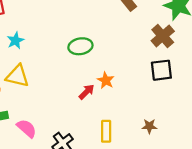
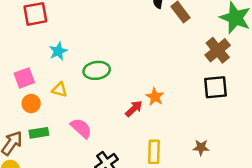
green ellipse: (80, 46) -> (97, 70), moved
yellow triangle: (17, 76) -> (60, 90), size x0.6
pink semicircle: (27, 128) -> (81, 128), moved

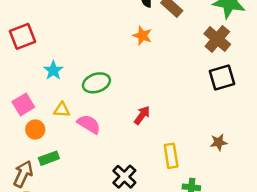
orange star: (155, 97) -> (142, 36), moved
pink semicircle: (81, 128) -> (89, 124), moved

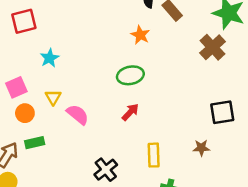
black square: (222, 78) -> (222, 112), moved
green ellipse: (96, 83) -> (130, 75), moved
yellow triangle: (62, 110) -> (53, 97), turned 49

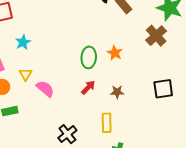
orange star: (140, 35) -> (115, 53), moved
green ellipse: (130, 75) -> (89, 57), turned -75
brown star: (201, 148) -> (117, 92), moved

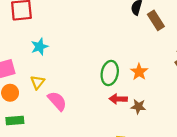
red arrow: (88, 87) -> (118, 99), moved, turned -140
brown star: (117, 92) -> (138, 107), moved

